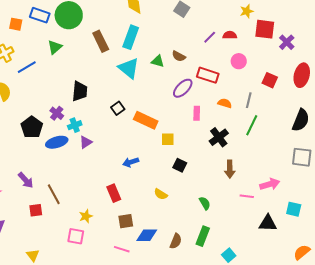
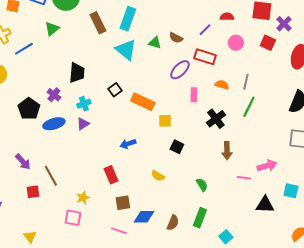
purple line: (210, 37) -> (205, 30), moved
red square: (270, 80) -> (268, 43), moved
cyan cross: (75, 125) -> (84, 104), moved

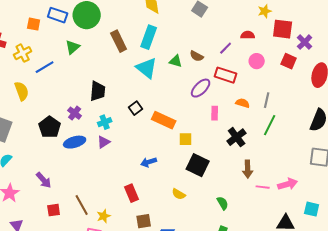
black square: (177, 147) -> (198, 165), size x1.6
brown line: (51, 176) -> (82, 205), moved
pink line: (244, 178) -> (263, 187), moved

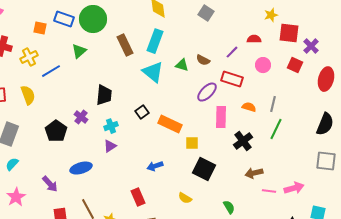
pink rectangle: (215, 113) -> (221, 117), size x1.5
blue ellipse: (75, 142) -> (81, 168), moved
brown arrow: (248, 169) -> (254, 173), turned 78

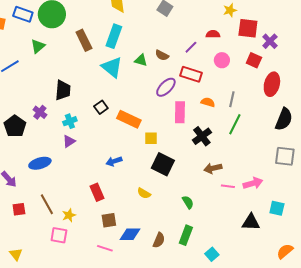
red ellipse: (326, 79) -> (272, 84), moved

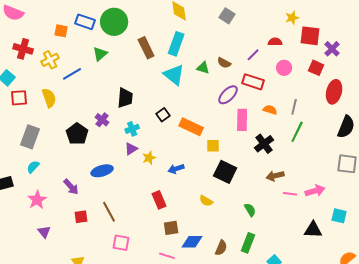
yellow star: (69, 215) -> (149, 158), moved

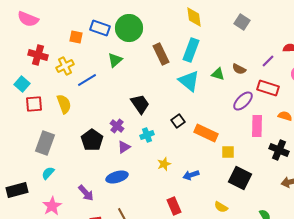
black trapezoid: (125, 98) -> (140, 104), turned -40
black cross: (264, 144) -> (279, 150), turned -30
purple triangle: (131, 149) -> (124, 147), moved

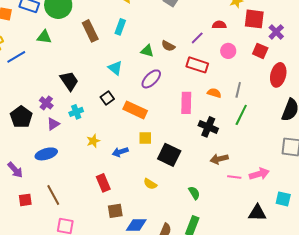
cyan rectangle: (191, 50) -> (120, 27), size x0.7
green triangle: (115, 60) -> (44, 37), turned 49
cyan triangle: (189, 81) -> (115, 68), moved, size x0.7
purple ellipse: (243, 101) -> (151, 79), moved
yellow square: (228, 152) -> (145, 138), moved

